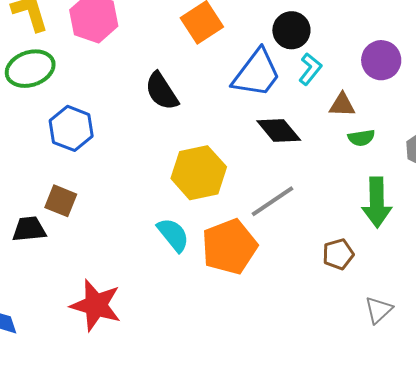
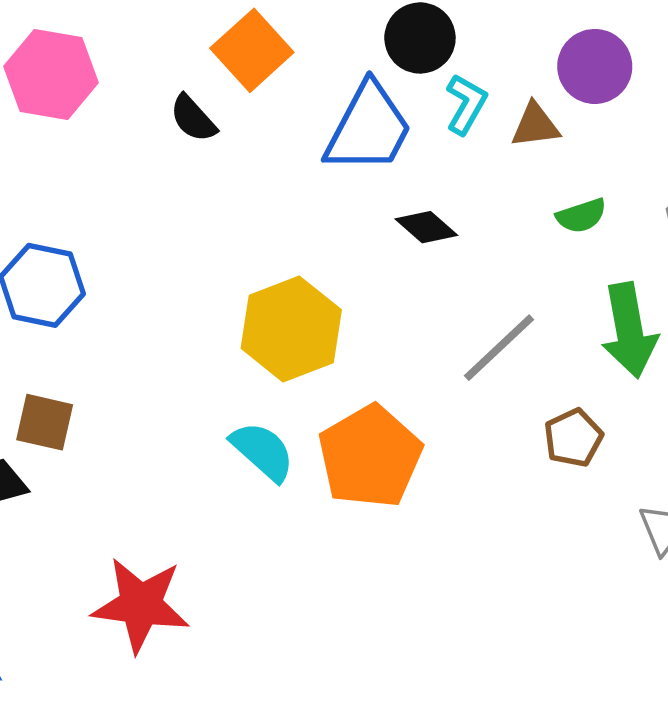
black semicircle: (162, 91) -> (193, 118), moved, size x0.7
brown triangle: (342, 105) -> (535, 125), moved
black diamond: (279, 131) -> (426, 227), size x0.7
gray line: (272, 201) -> (499, 348), moved

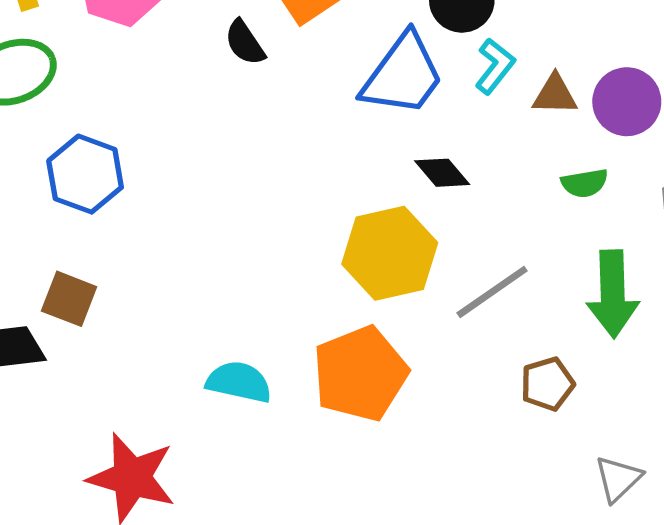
purple circle: (595, 66) -> (627, 102), moved
yellow hexagon: (291, 329) -> (390, 253), moved
cyan semicircle: (263, 451) -> (239, 382), moved, turned -38

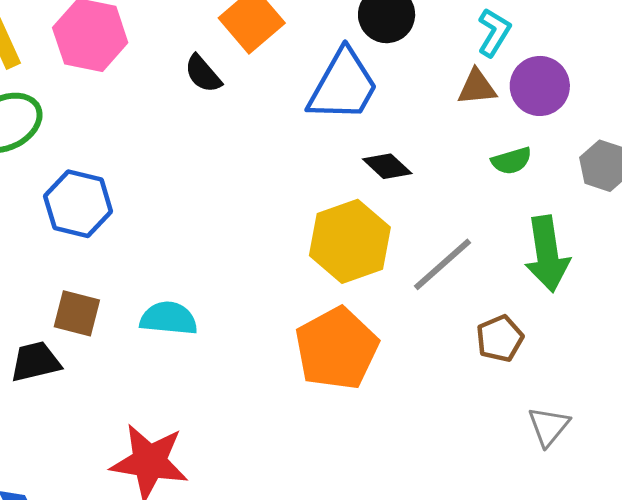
cyan L-shape: (495, 66) -> (494, 32), moved
cyan semicircle: (239, 382) -> (169, 318), moved
gray triangle: (618, 479) -> (549, 426), moved

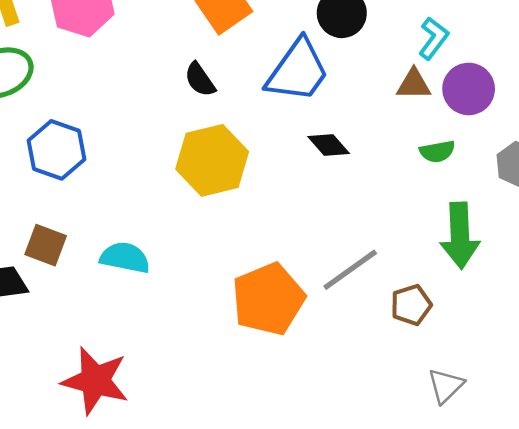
black semicircle: (203, 74) -> (200, 80), moved
yellow hexagon: (350, 241) -> (212, 160), moved
gray line: (442, 264) -> (350, 270), moved

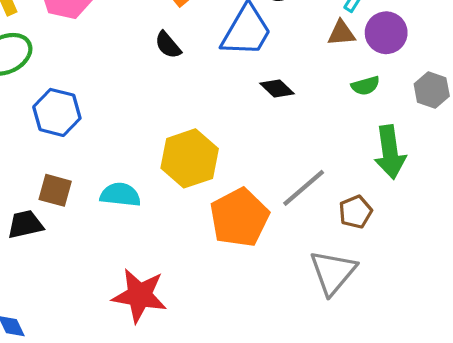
yellow hexagon: (212, 160) -> (190, 158), moved
red star: (95, 381) -> (139, 295), moved
gray triangle: (446, 386) -> (333, 272), moved, size x1.6

